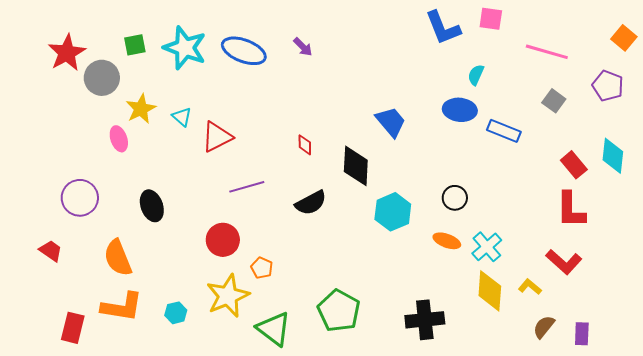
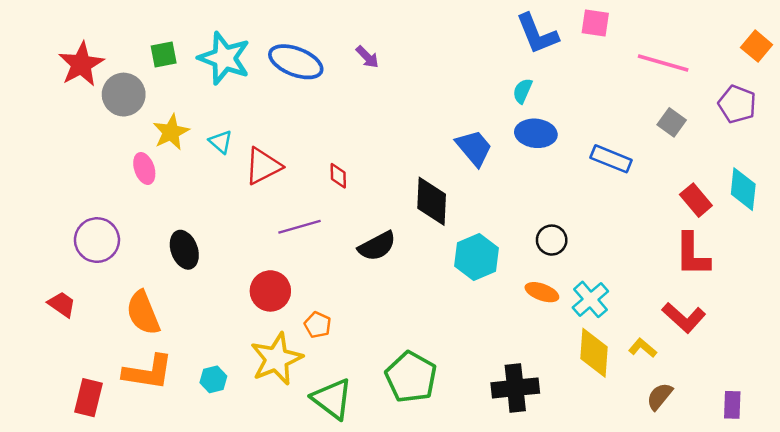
cyan semicircle: (476, 75) -> (523, 91), moved
blue ellipse: (460, 110) -> (536, 133), moved
red diamond: (305, 145) -> (338, 176), moved
purple rectangle: (582, 334) -> (732, 405), moved

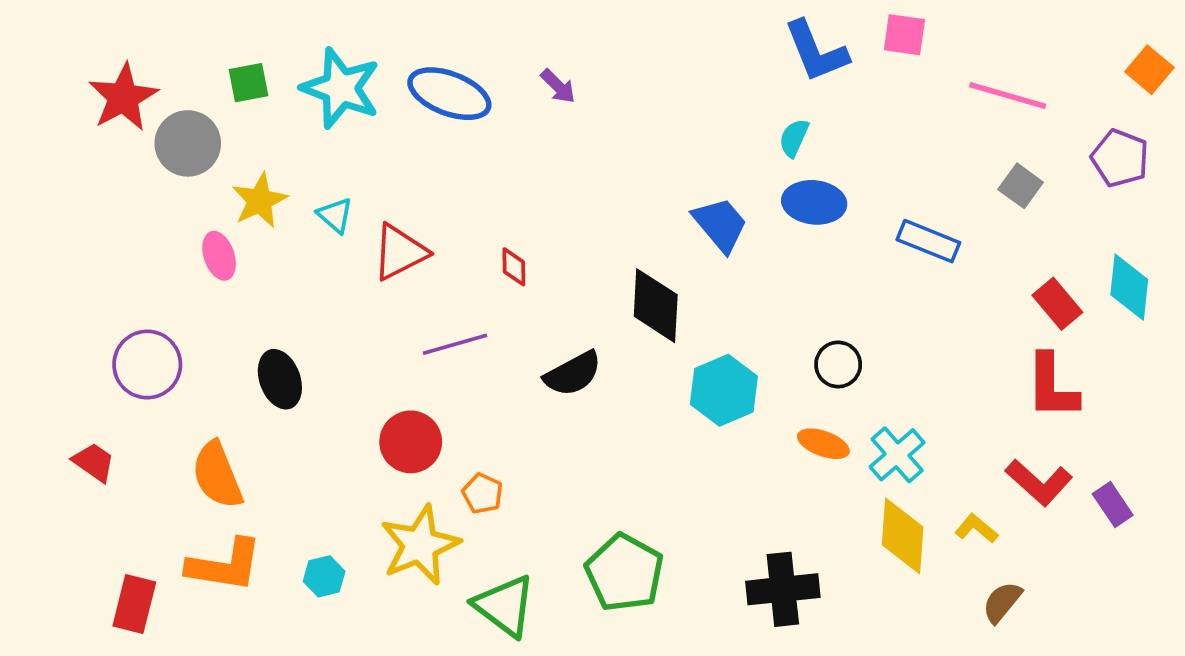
purple rectangle: (732, 405) -> (1113, 505), moved, turned -36

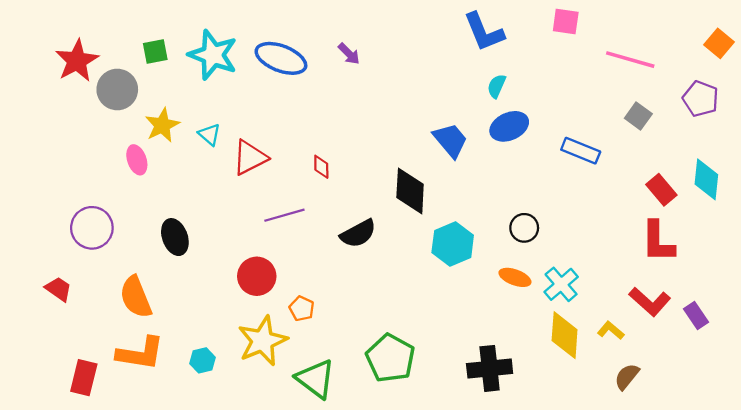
blue L-shape: (816, 51) -> (484, 32), moved
blue ellipse: (814, 202) -> (509, 126), turned -30

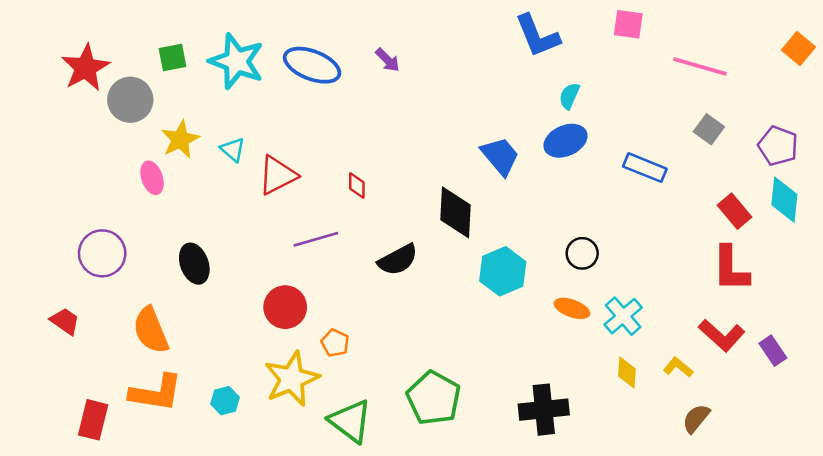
cyan semicircle: (497, 86) -> (569, 96), moved
purple pentagon: (701, 99) -> (778, 146), moved
yellow diamond: (565, 335) -> (627, 372), size x0.6

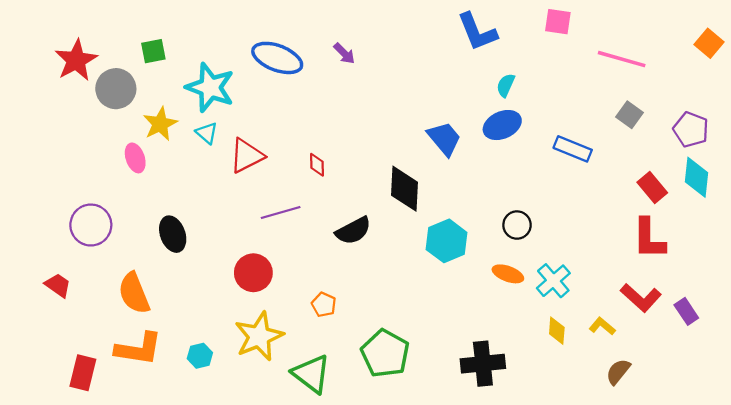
cyan star: (237, 61) -> (210, 88), moved
orange pentagon: (335, 343) -> (324, 305), moved

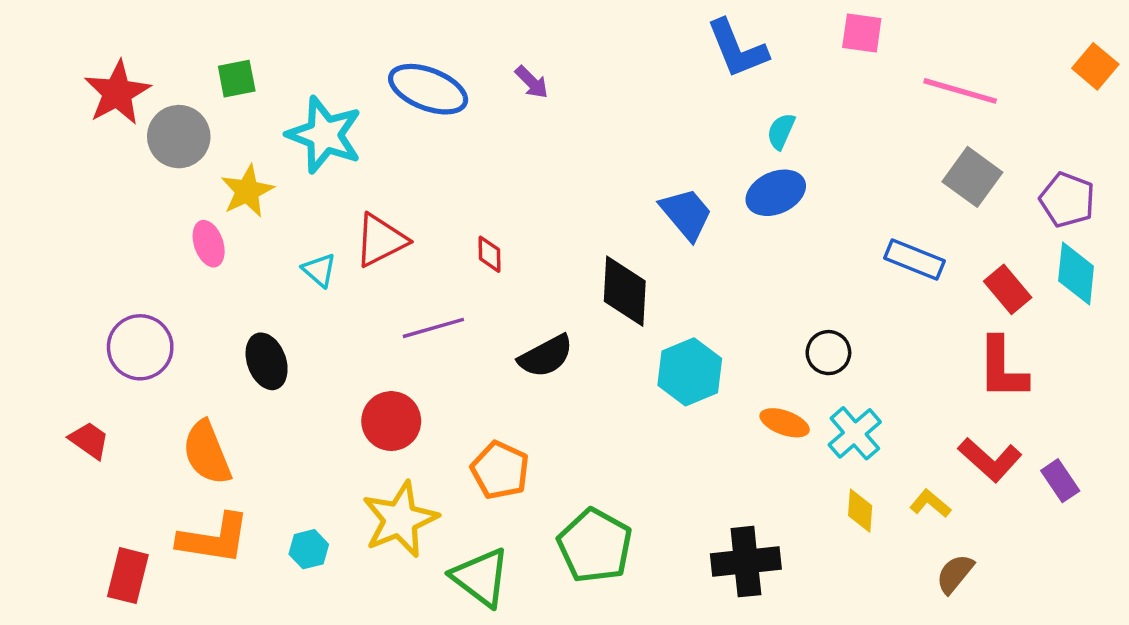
gray square: (630, 115) -> (972, 177), size x1.4
cyan triangle: (207, 133) -> (319, 270), moved
blue rectangle: (573, 149) -> (914, 259), moved
black circle: (517, 225) -> (828, 353), moved
orange pentagon: (324, 305) -> (500, 470), size x1.5

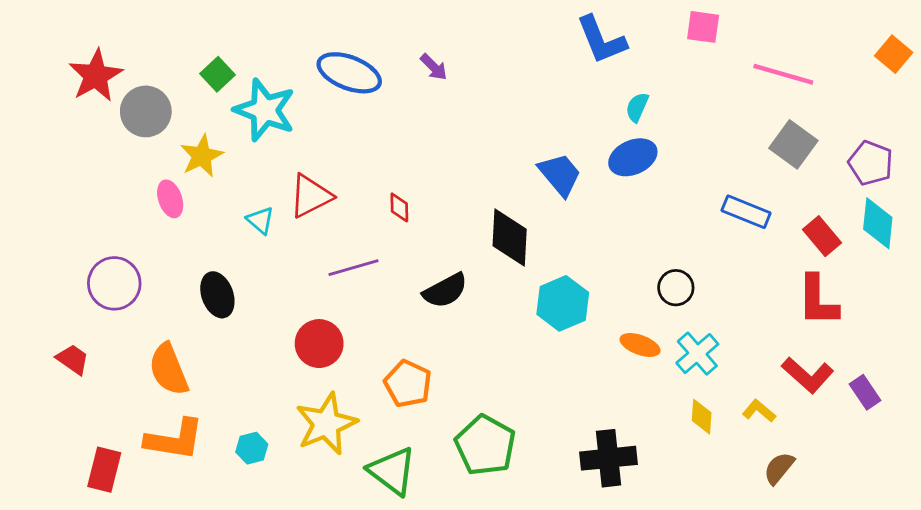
green square: (237, 79) -> (217, 74), moved, turned -32

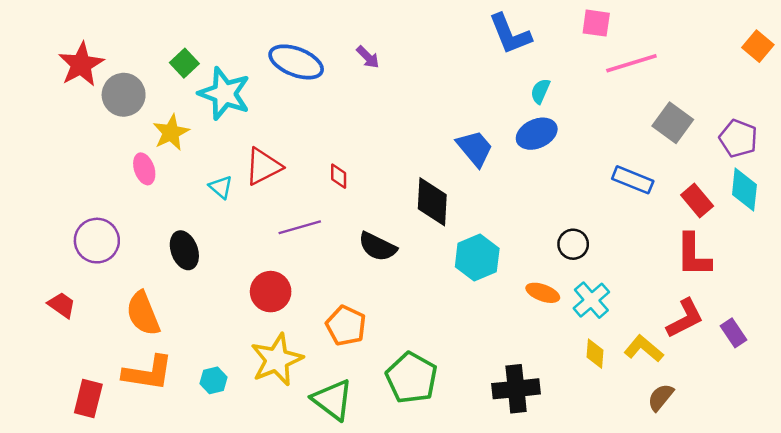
pink line: (783, 74) -> (631, 63), moved, turned -33
black semicircle: (445, 291) -> (378, 247), turned 54
red L-shape: (808, 375) -> (685, 318), turned -69
yellow L-shape: (759, 411) -> (644, 349), size x1.4

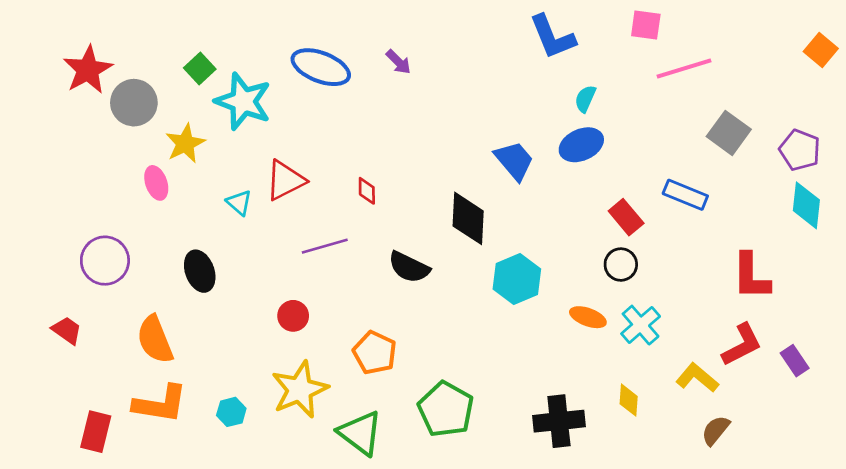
red rectangle: (697, 200) -> (626, 217), moved
red circle: (271, 292) -> (293, 316), size x0.7
yellow diamond: (595, 354) -> (629, 400), moved

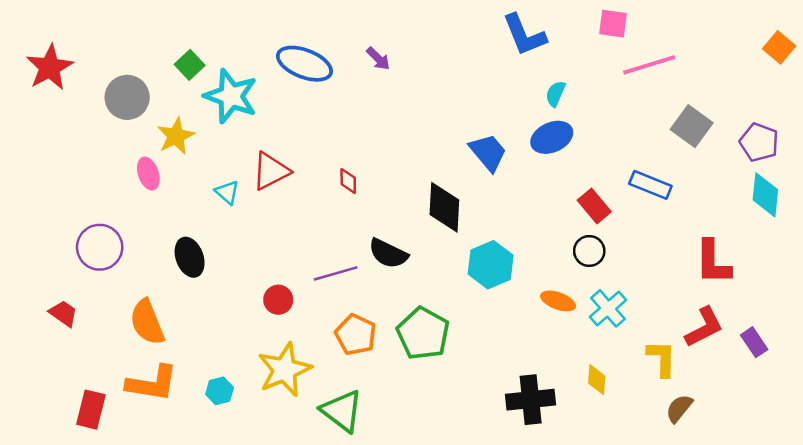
red star: (88, 70) -> (50, 67), moved
purple line: (325, 246) -> (336, 273), moved
yellow L-shape: (697, 378) -> (662, 358), turned 51
green pentagon: (446, 409) -> (423, 333), moved

